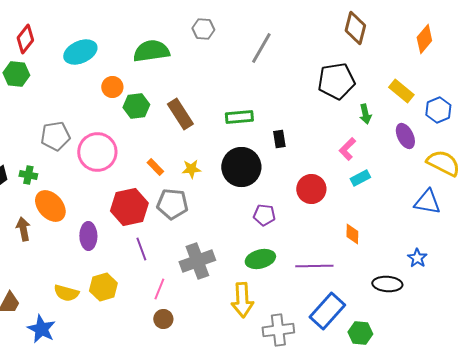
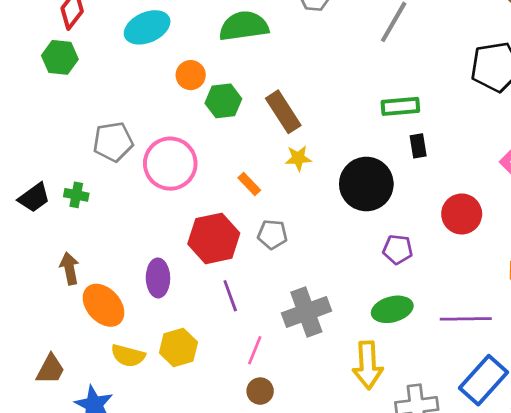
green rectangle: (239, 117) -> (400, 106), moved
yellow star: (191, 169) -> (298, 158), moved
gray pentagon: (172, 204) -> (272, 234), size x0.7
orange ellipse: (50, 206) -> (103, 305), moved

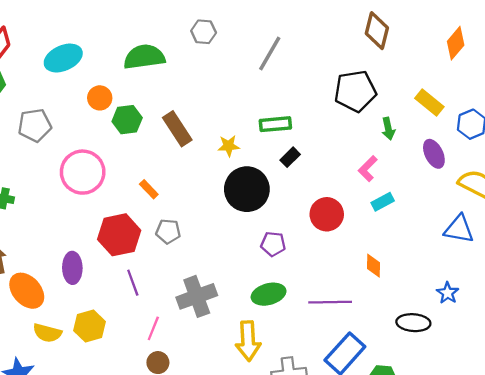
gray pentagon: (113, 142) -> (35, 125), moved
black rectangle: (418, 146) -> (290, 157), turned 54
yellow star: (298, 158) -> (229, 146), moved

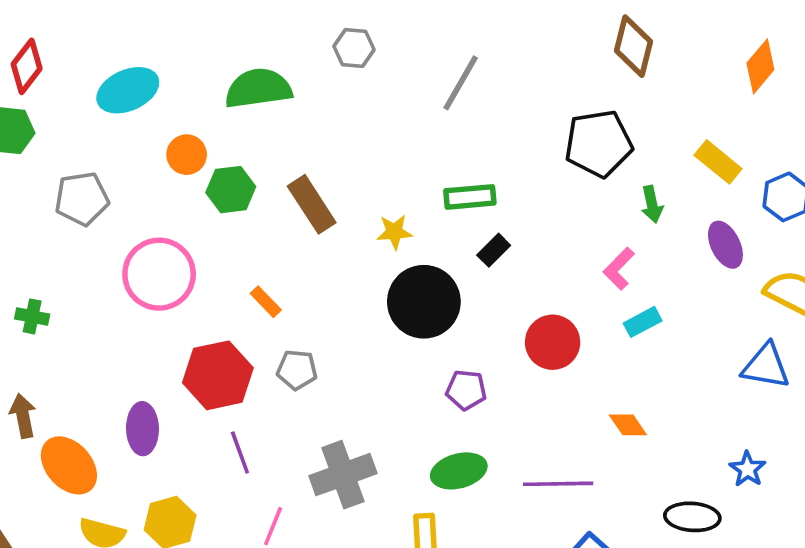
orange diamond: (373, 266) -> (628, 425), turned -35

